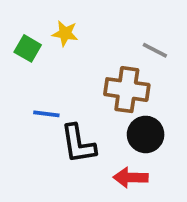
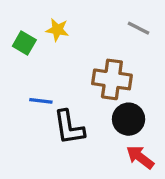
gray line: (155, 50) -> (138, 28), moved
red arrow: (131, 178) -> (140, 157), moved, turned 36

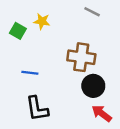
gray line: (138, 28) -> (92, 12), moved
black L-shape: (69, 127) -> (37, 109), moved

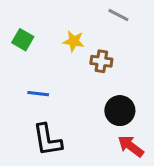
yellow star: (42, 21) -> (74, 41), moved
brown cross: (81, 57) -> (101, 61), moved, size x0.6

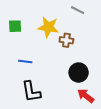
green square: (23, 40) -> (15, 26), turned -32
yellow star: (74, 41) -> (48, 27), size x1.5

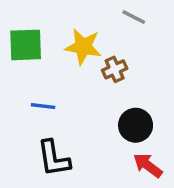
green square: (15, 26) -> (26, 45), size x1.5
brown cross: (66, 40) -> (115, 69), turned -32

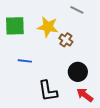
brown cross: (115, 69) -> (66, 40), turned -32
black L-shape: (54, 158) -> (48, 91), moved

